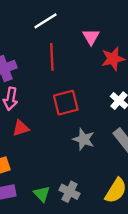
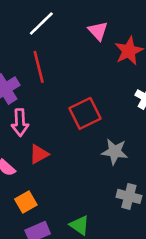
red line: (52, 57) -> (39, 67), moved
gray cross: (70, 192) -> (129, 196), moved

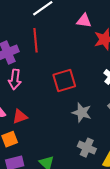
pink triangle: (98, 31) -> (84, 21), turned -49
red triangle: (39, 154) -> (20, 117), moved

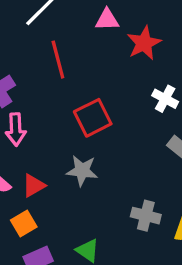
red line: (35, 40) -> (58, 60), moved
gray star: (82, 112) -> (82, 171), moved

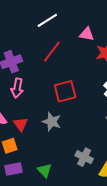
red line: (58, 60) -> (52, 52), turned 40
red triangle: (34, 186) -> (21, 124), turned -49

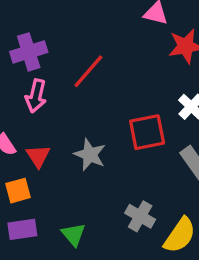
red line: (52, 52) -> (88, 71), moved
red square: (65, 91) -> (147, 132), moved

